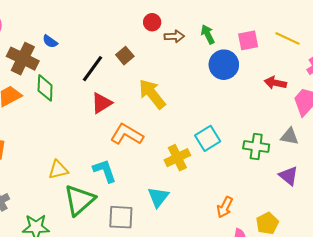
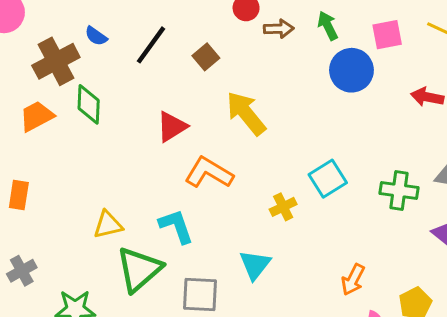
brown cross: (23, 59) -> (56, 61), turned 36
black line: (92, 69) -> (151, 45), moved
yellow cross: (177, 158) -> (283, 207), size x0.7

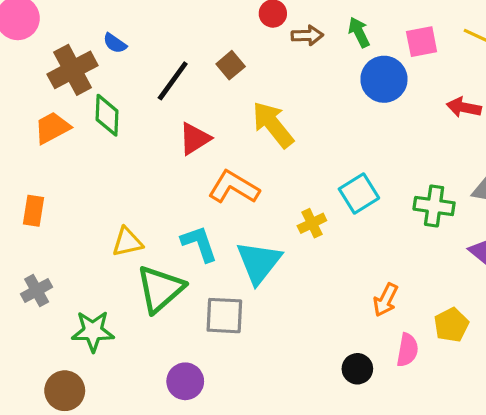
black line: (151, 45) -> (173, 81), moved
cyan triangle: (255, 265) -> (259, 262), moved, size x1.4

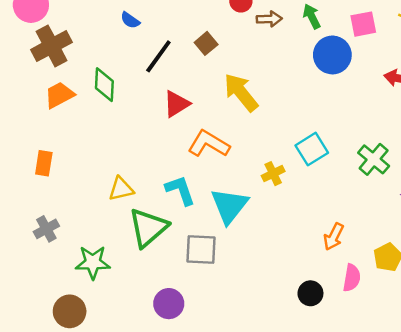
blue semicircle: (115, 43) -> (130, 20), moved
brown cross: (73, 70) -> (52, 46), moved
green cross: (434, 206) -> (374, 159), turned 32

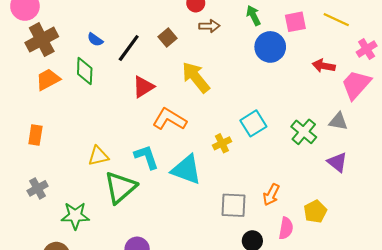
brown arrow: (269, 19) -> (209, 26), moved
blue semicircle: (130, 20) -> (95, 40), moved
cyan triangle: (229, 206) -> (186, 170), turned -48
gray square: (201, 250) -> (234, 205), moved

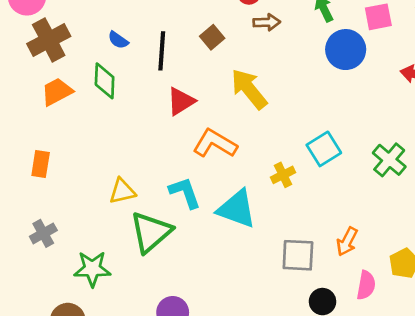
black line: (129, 48) -> (162, 51), turned -32

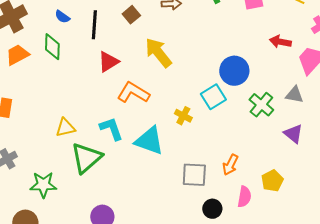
blue circle: (346, 50) -> (234, 71), moved
yellow cross: (283, 175) -> (183, 116), turned -36

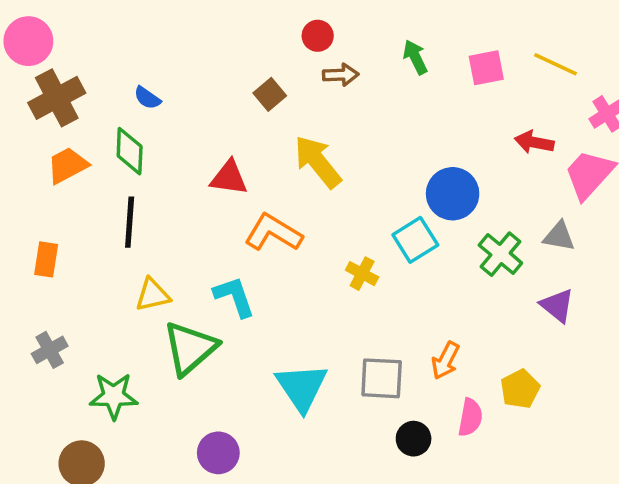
black line: (94, 25) -> (130, 222), moved
red triangle: (108, 62) -> (229, 178), turned 40
cyan triangle: (149, 141) -> (302, 387), moved, turned 36

